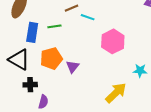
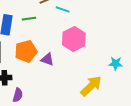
pink hexagon: (113, 41) -> (74, 39), moved
purple triangle: (73, 67) -> (47, 59), turned -48

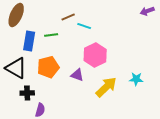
purple triangle: (47, 59) -> (77, 75), moved
yellow arrow: (91, 86) -> (106, 87), moved

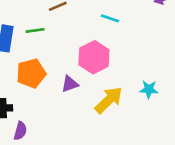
cyan line: (84, 26) -> (110, 18), moved
purple triangle: (77, 75) -> (70, 84), turned -40

